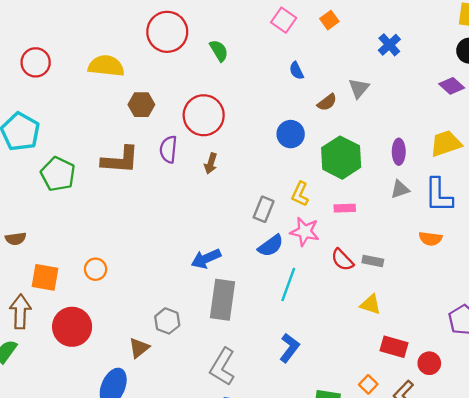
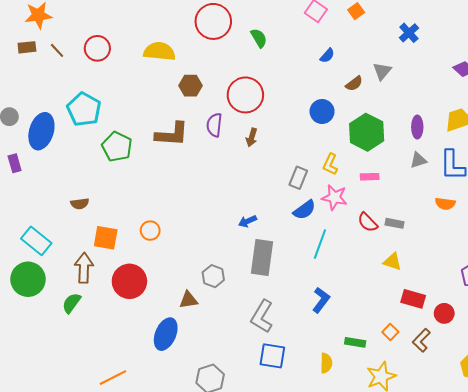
blue semicircle: (296, 71) -> (327, 56), turned -112
blue arrow: (206, 259) -> (247, 221), size x0.7
brown triangle: (139, 348) -> (188, 300), turned 30

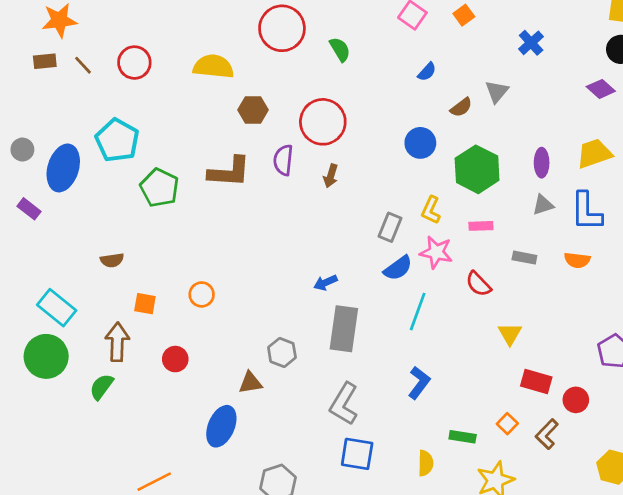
purple rectangle: (15, 163) -> (29, 209), turned -36
gray rectangle: (394, 223) -> (524, 258), moved
orange square: (106, 238) -> (145, 304), size x0.7
yellow triangle: (392, 262) -> (510, 334), turned 42
red circle: (129, 281) -> (175, 359), size x0.6

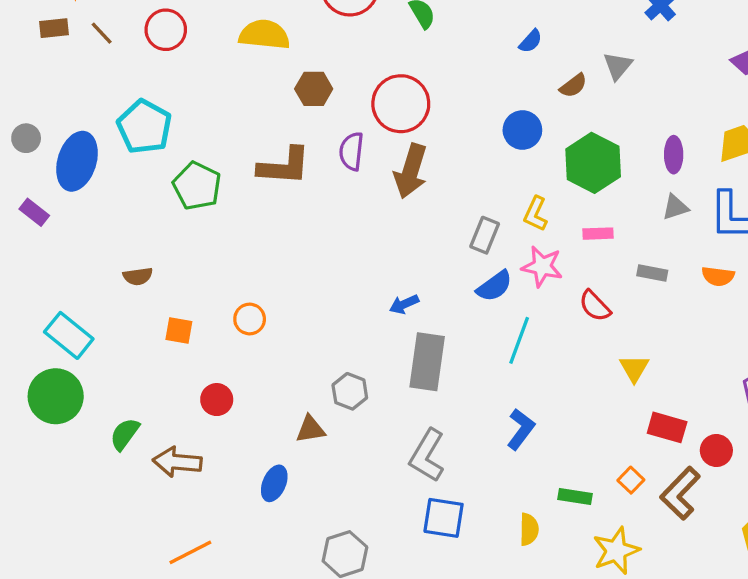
brown arrow: (331, 176) -> (411, 171), size x1.8
brown arrow: (117, 342) -> (177, 462), moved, turned -87
blue ellipse: (221, 426) -> (274, 483), size x0.7
brown L-shape: (547, 434) -> (680, 493), size x1.4

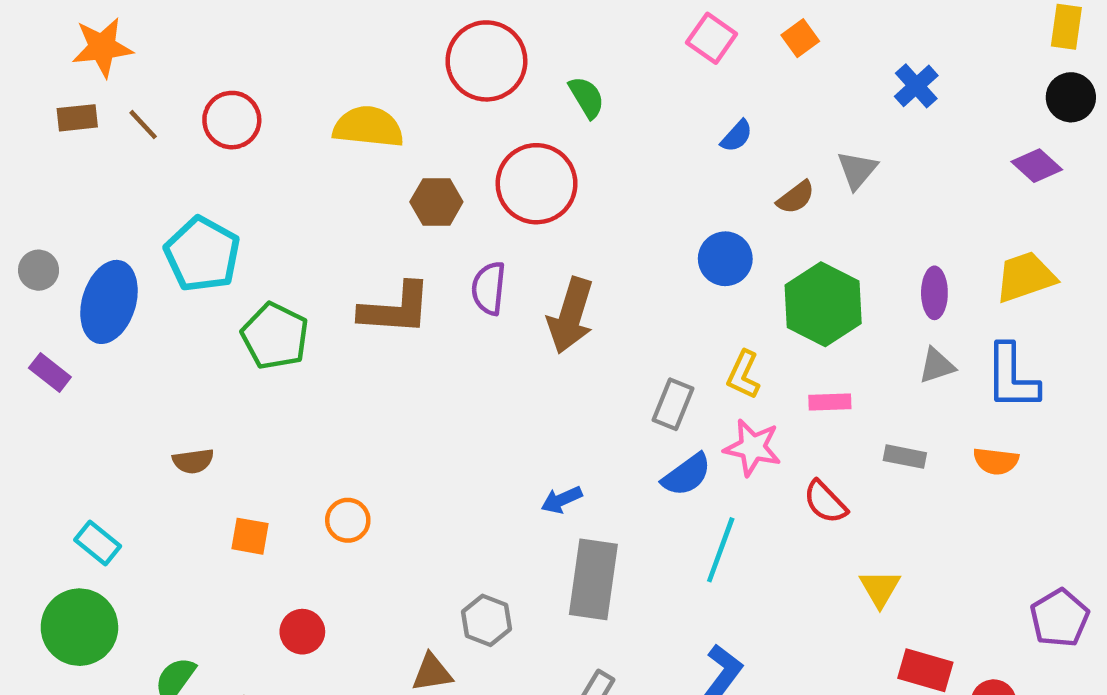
red circle: (401, 104) -> (537, 184), moved
cyan rectangle: (69, 335) -> (98, 543), size x0.7

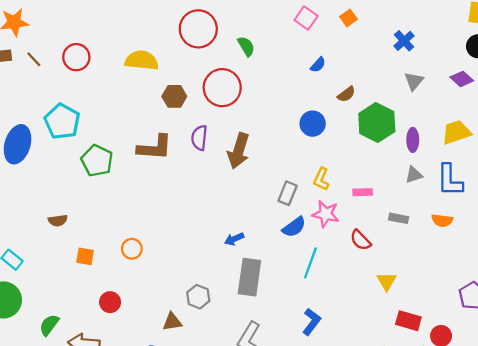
gray triangle: (857, 170) -> (414, 81), moved
green hexagon: (823, 304) -> (377, 122), moved

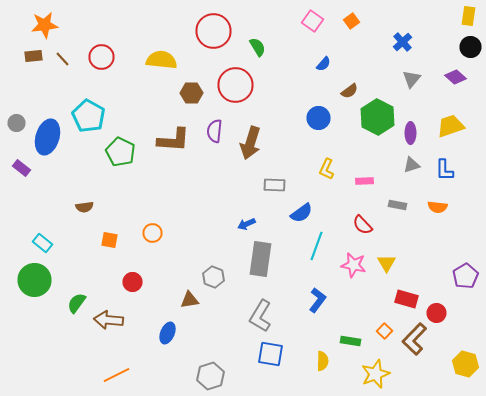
blue L-shape: (450, 180) -> (444, 170), size x0.7
gray rectangle: (288, 193) -> (274, 185), moved, turned 70
pink star: (326, 214) -> (354, 265), moved

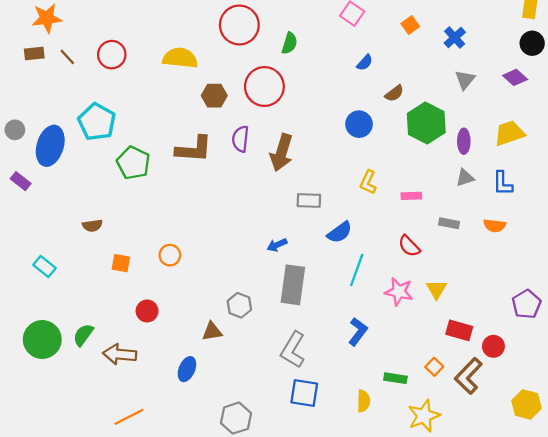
orange square: (352, 21) -> (410, 25), moved
green semicircle: (258, 47) -> (289, 43), turned 48
green circle: (34, 280) -> (42, 339), moved

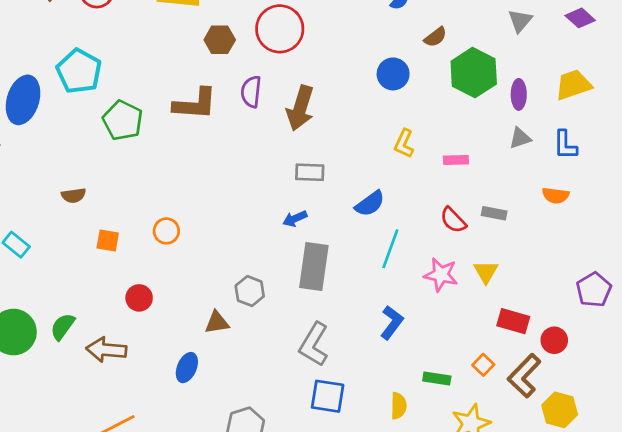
gray rectangle: (309, 200) -> (310, 172), moved
gray rectangle: (449, 223) -> (494, 213), moved
yellow hexagon: (526, 404) -> (560, 410), moved

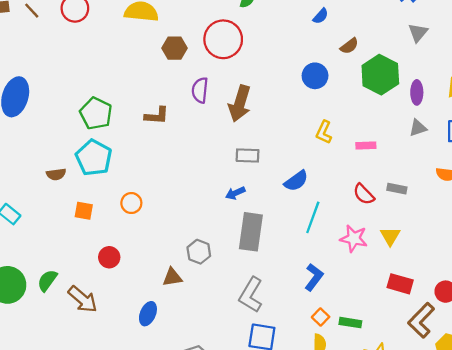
cyan pentagon: (79, 71) -> (94, 158), moved
brown L-shape: (195, 104) -> (157, 116), moved, size x0.7
red rectangle: (513, 321) -> (400, 284), moved
brown arrow: (106, 350) -> (83, 299), turned -144
orange square: (483, 365) -> (321, 317), moved

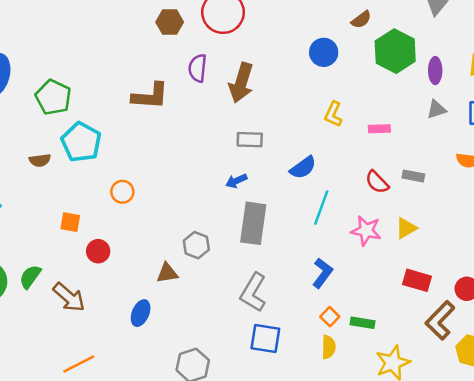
green pentagon: (96, 113) -> (53, 97), moved
brown L-shape: (157, 116) -> (150, 96), size x1.4
orange square: (84, 211) -> (70, 222), moved
yellow triangle: (390, 236) -> (406, 228), turned 30

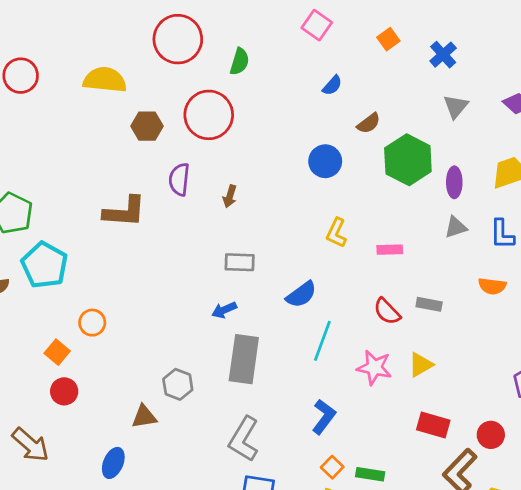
brown arrow: (241, 83) -> (230, 196), size x0.5
orange square: (70, 222) -> (57, 352), moved, turned 30

